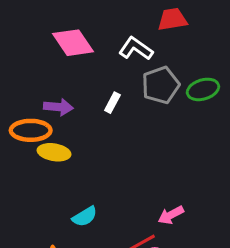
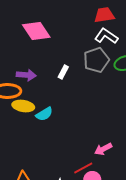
white L-shape: (136, 49) -> (106, 36), moved
cyan semicircle: (85, 217) -> (44, 114), moved

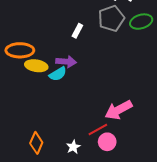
purple arrow: (26, 75) -> (66, 62), moved
pink arrow: (103, 149) -> (119, 110), size x1.5

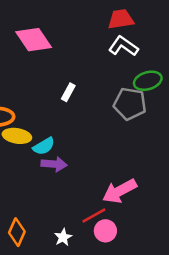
gray pentagon: (111, 18) -> (130, 104), moved, turned 30
purple arrow: (66, 62) -> (54, 164), moved

